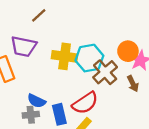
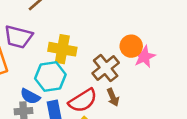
cyan hexagon: (89, 58) -> (50, 76), moved
brown arrow: (133, 84) -> (113, 97), moved

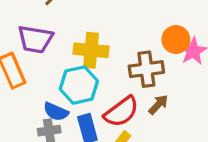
brown cross: (106, 68) -> (146, 69), turned 36
brown arrow: (113, 97) -> (158, 105), turned -108

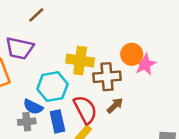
yellow cross: (91, 50) -> (80, 61), moved
red semicircle: (121, 112) -> (85, 110), turned -84

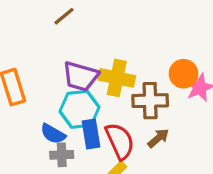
purple trapezoid: (20, 48) -> (81, 76), moved
blue rectangle: (57, 121) -> (91, 134), moved
gray cross: (27, 122) -> (62, 155), moved

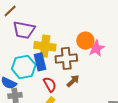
purple trapezoid: (81, 76) -> (24, 30), moved
blue rectangle: (91, 134) -> (40, 62), moved
red semicircle: (120, 141) -> (50, 85), size x0.7

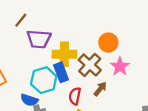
pink star: (96, 48) -> (120, 66), moved
brown cross: (66, 58) -> (90, 65), turned -35
red semicircle: (50, 85) -> (75, 96), turned -133

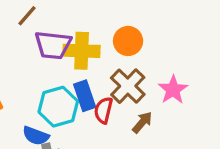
orange circle: (108, 43) -> (128, 41), moved
yellow cross: (64, 54) -> (82, 51), moved
red semicircle: (75, 96) -> (103, 110), moved

